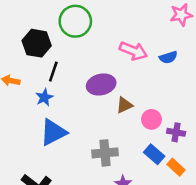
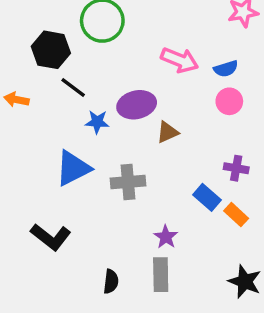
black line: (53, 72) -> (73, 88), turned -72
blue star: (44, 97) -> (97, 122), moved, turned 30
pink circle: (151, 119) -> (229, 101), moved
gray cross: (105, 153) -> (128, 182), moved

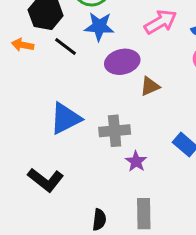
pink arrow: (180, 60) -> (161, 22), turned -52
orange arrow: (16, 100) -> (23, 45), moved
blue star: (97, 122) -> (99, 27), moved, size x1.4
purple star: (166, 237) -> (136, 161), moved

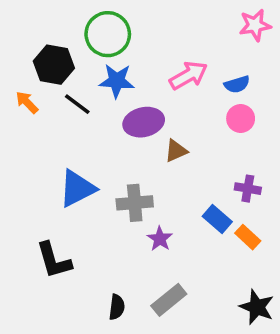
orange arrow: (23, 45) -> (27, 102), turned 35
black L-shape: (46, 180) -> (54, 260), turned 36
gray rectangle: (144, 214) -> (169, 300), turned 52

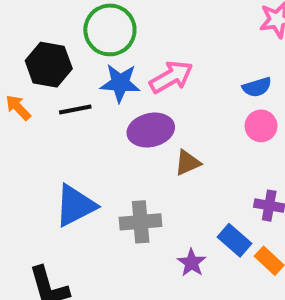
pink arrow: (189, 75) -> (171, 77), moved
black line: (77, 104) -> (75, 110), turned -48
purple star: (160, 239) -> (192, 263), moved

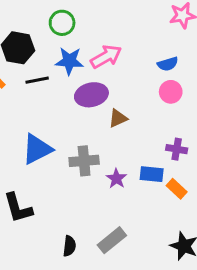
green circle: (110, 30) -> (62, 23), size x0.7
blue rectangle: (234, 240) -> (152, 174), turned -35
purple star: (192, 263) -> (116, 178), moved

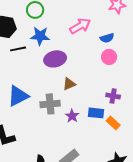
pink arrow: (106, 57) -> (80, 26), moved
brown triangle: (118, 118) -> (69, 84), moved

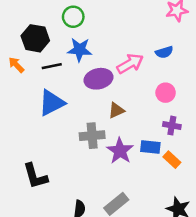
pink arrow: (80, 26) -> (130, 64), moved
pink circle: (109, 57) -> (166, 93), moved
blue triangle: (18, 96) -> (52, 103), moved
purple star: (72, 116) -> (120, 151), size x1.5

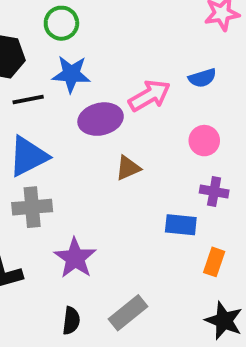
gray cross: (92, 136) -> (32, 207), moved
purple star: (120, 151) -> (75, 258), moved
orange rectangle: (172, 160) -> (214, 262), moved, turned 66

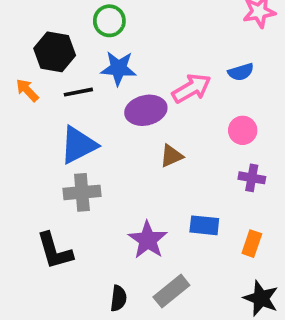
blue rectangle: (181, 225) -> (204, 225), moved
purple star: (75, 258) -> (148, 240), moved

